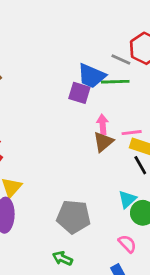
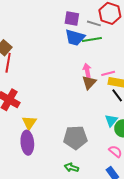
purple square: (79, 93) -> (72, 19), moved

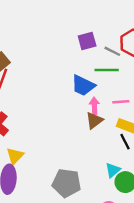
purple square: (72, 19) -> (87, 41), turned -35
blue trapezoid: (75, 38) -> (83, 86), moved
pink line: (108, 73) -> (121, 102), moved

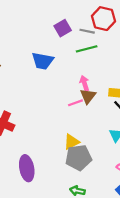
blue trapezoid: (83, 86) -> (43, 61), moved
pink line: (121, 102) -> (75, 103), moved
yellow triangle: (15, 156) -> (72, 142), moved, turned 35

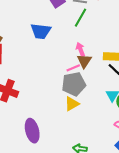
green line: (87, 49) -> (80, 18), turned -42
gray pentagon: (79, 158) -> (74, 84), moved

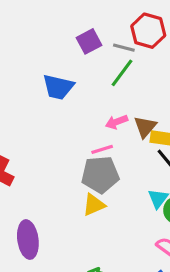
pink arrow: (80, 49) -> (117, 122), turned -96
brown triangle: (84, 61) -> (145, 127), moved

